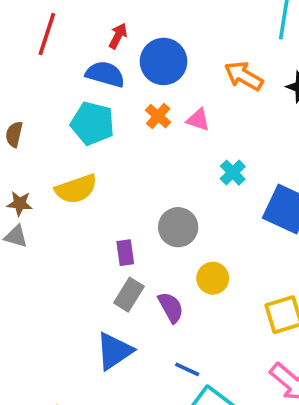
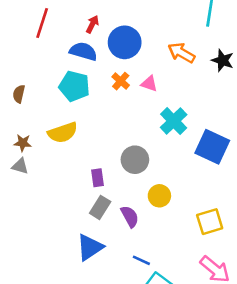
cyan cross: (233, 173) -> (174, 121), size x1.5

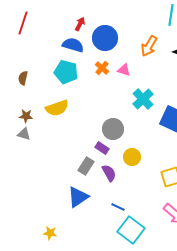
red line: (42, 23) -> (23, 23), moved
orange arrow: (181, 53) -> (149, 46), turned -90
purple rectangle: (98, 178) -> (102, 148), moved, turned -48

